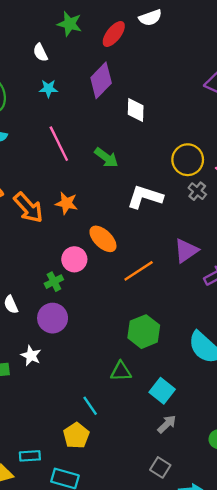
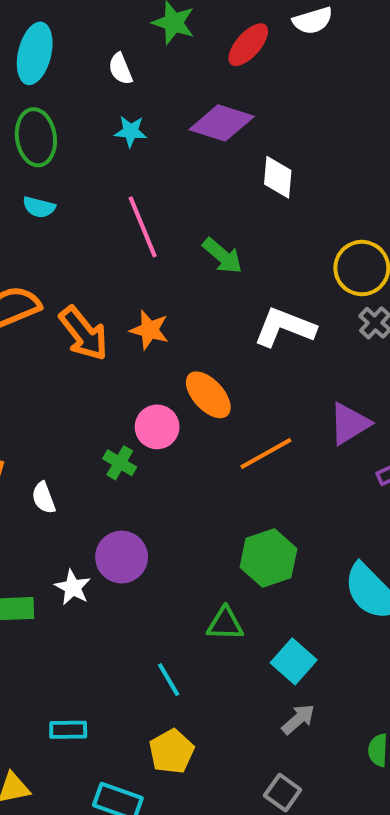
purple diamond: (101, 80) -> (222, 123), turned 60
green cross: (54, 282) -> (120, 463), turned -36
purple circle: (53, 318) -> (122, 557), moved
yellow pentagon: (76, 436) -> (172, 752), moved
cyan rectangle: (30, 456) -> (68, 730), moved

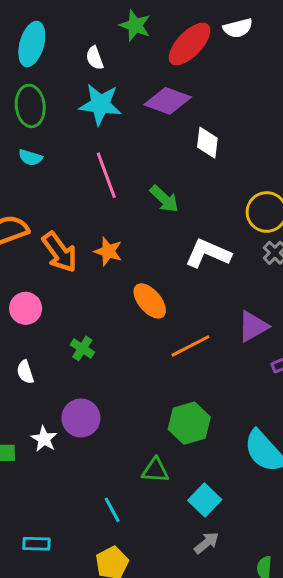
red ellipse: (248, 45) -> (190, 44), size x1.4
cyan star: (131, 131) -> (100, 104), size x1.8
pink circle: (157, 427) -> (26, 308), moved

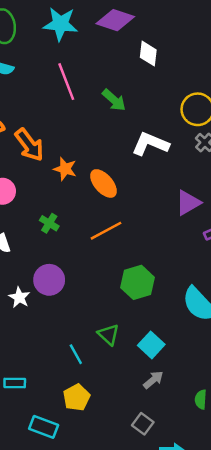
orange star: (108, 251) -> (65, 169), moved
orange line: (190, 346) -> (106, 231), moved
green triangle: (155, 470) -> (108, 335), moved, turned 40

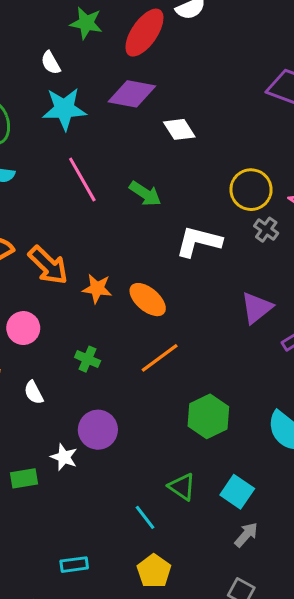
white diamond: (148, 54) -> (179, 129), turned -30

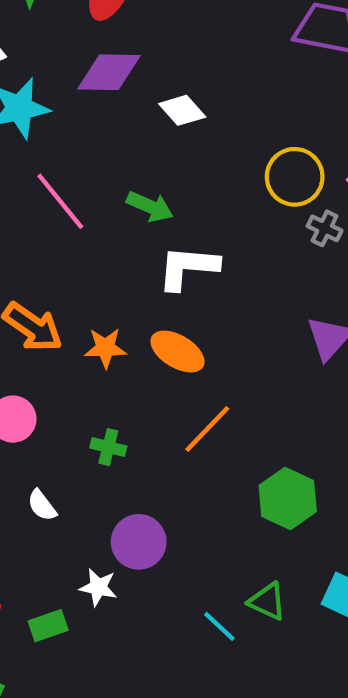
white L-shape: (199, 242) -> (188, 268), moved
cyan line: (145, 517) -> (219, 626), moved

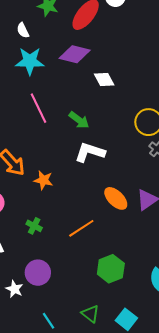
orange ellipse: (178, 352) -> (116, 198), moved
cyan line: (219, 626) -> (49, 321), moved

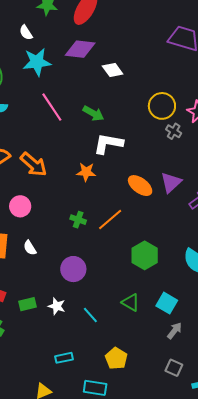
orange star: (43, 180) -> (86, 172), moved
green cross: (34, 226) -> (78, 220), moved
white star: (14, 289) -> (57, 306), moved

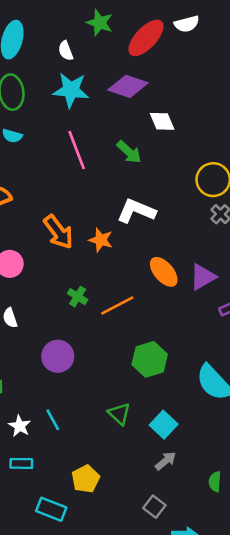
green arrow: (93, 113) -> (129, 152), moved
orange arrow: (33, 164) -> (58, 232), moved
white star: (57, 306) -> (20, 426), moved
cyan line: (90, 315) -> (53, 420), moved

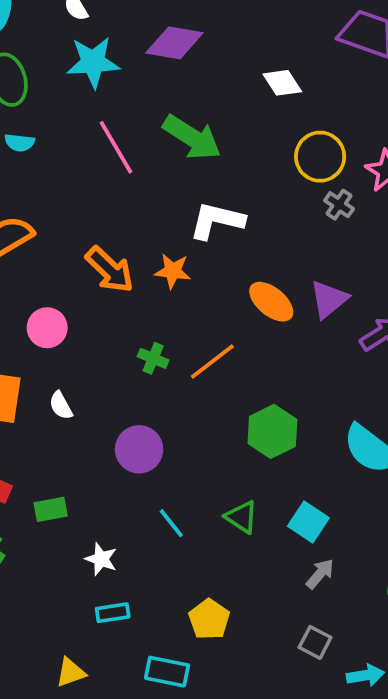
white diamond: (162, 121) -> (282, 83), moved
green arrow: (129, 152) -> (192, 137), size x1.5
cyan line: (53, 420) -> (171, 523), moved

